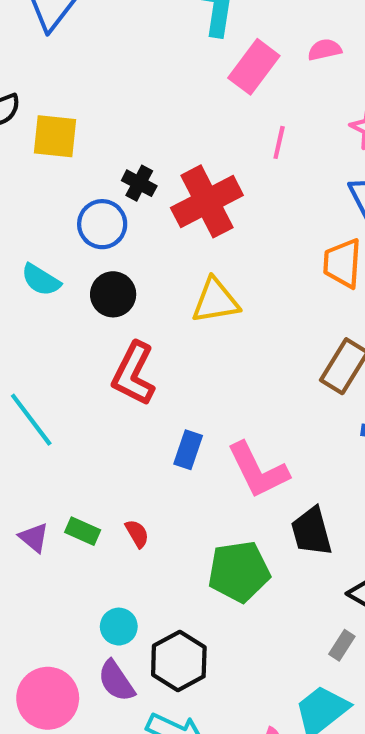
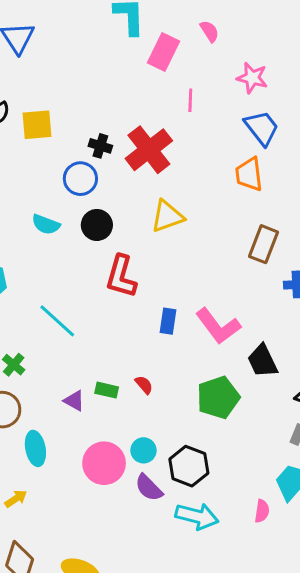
pink semicircle: (325, 50) -> (209, 31), turned 80
pink circle: (48, 698) -> (104, 463), moved

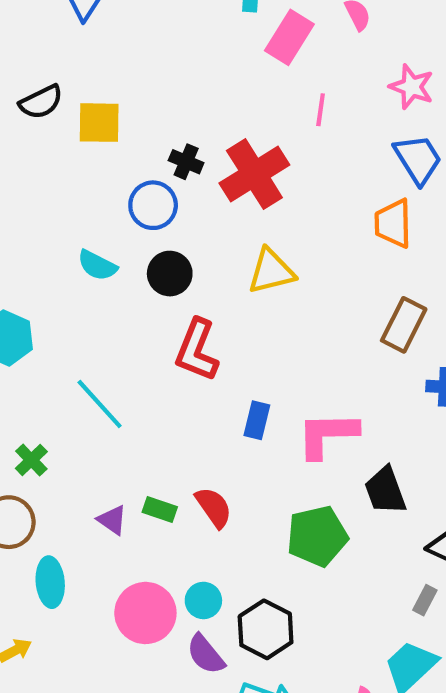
pink L-shape: (218, 326) -> (327, 435), turned 120
red semicircle: (144, 385) -> (214, 507), size x1.5

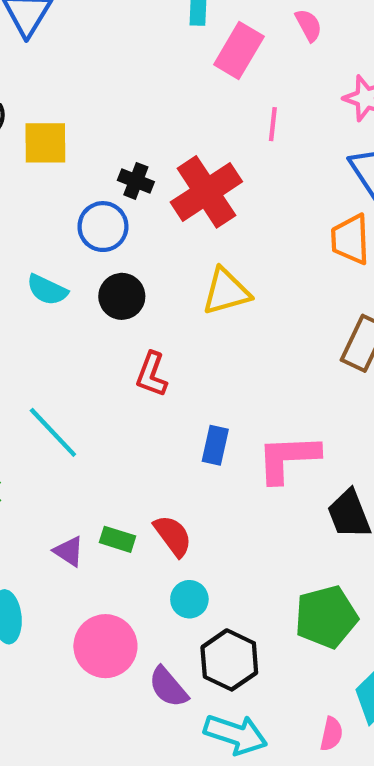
red L-shape: (197, 350) -> (152, 374), size x0.7
green pentagon: (317, 536) -> (326, 617), moved
cyan circle: (203, 600) -> (189, 599), moved

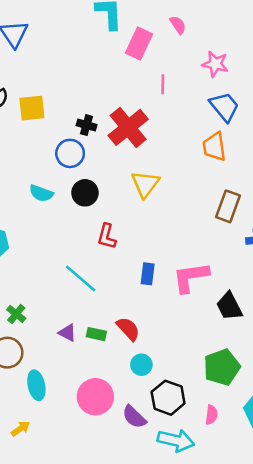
yellow triangle: (226, 292) -> (145, 184), turned -32
cyan line: (53, 432) -> (81, 278), moved
purple triangle: (69, 551) -> (67, 333), moved
pink semicircle: (331, 734) -> (211, 415), moved

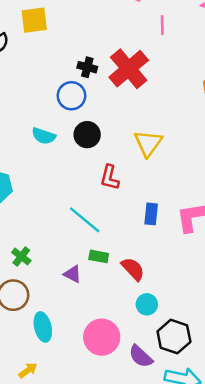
yellow square: (32, 108) -> (34, 20), moved
yellow triangle: (145, 184) -> (148, 143), moved
green rectangle: (96, 334) -> (99, 256), moved

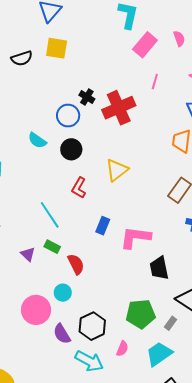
cyan circle: (147, 304) -> (63, 293), moved

